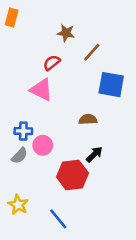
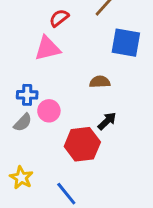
pink triangle: (41, 90) -> (47, 48), turned -40

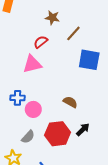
brown semicircle: (100, 82) -> (70, 102), moved, turned 32
black arrow: (107, 121) -> (83, 129), moved
gray semicircle: (23, 122) -> (28, 137), moved

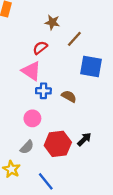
pink triangle: (32, 64) -> (31, 71), turned 48
blue cross: (17, 98) -> (43, 91), moved
brown semicircle: (70, 102) -> (69, 96), moved

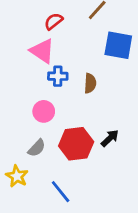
brown semicircle: (69, 96) -> (90, 83), turned 64

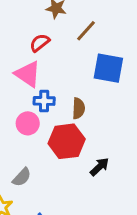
pink circle: (44, 111) -> (28, 123), moved
red hexagon: (76, 144) -> (67, 141), moved

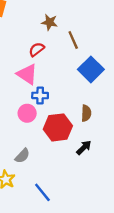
brown line: (86, 31) -> (73, 40), turned -66
blue square: (108, 68) -> (91, 69), turned 35
brown semicircle: (79, 108) -> (86, 113), moved

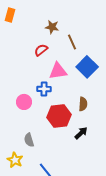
pink triangle: (27, 74) -> (58, 71), moved, turned -42
pink circle: (27, 113) -> (24, 102), moved
gray semicircle: (22, 156) -> (29, 140), turned 120

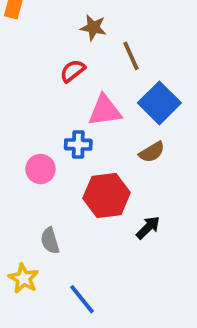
brown semicircle: (83, 104) -> (152, 152), moved, turned 56

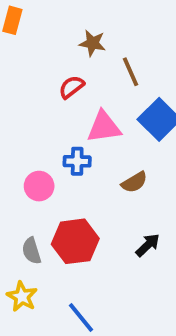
brown semicircle: (152, 152) -> (134, 182), moved
red hexagon: (107, 195) -> (75, 241), moved
gray semicircle: (50, 241) -> (31, 251), moved

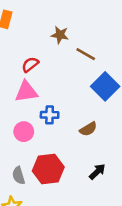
brown line: (131, 72) -> (86, 54), turned -36
red semicircle: (71, 87) -> (30, 65), moved
pink triangle: (104, 127) -> (26, 92), moved

